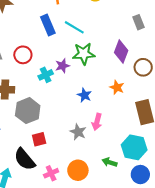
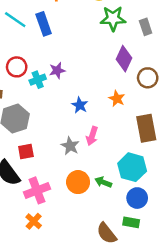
cyan line: (74, 27) -> (15, 20), moved
green star: (84, 54) -> (113, 18), moved
red circle: (23, 55) -> (17, 67), moved
orange circle: (78, 170) -> (78, 182), moved
pink cross: (51, 173) -> (37, 190), size x1.5

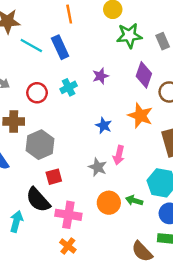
purple star: (57, 70) -> (100, 76), moved
cyan cross: (38, 80) -> (69, 87), moved
orange star: (117, 99) -> (140, 116), size x1.5
pink cross: (37, 190) -> (68, 215), turned 35

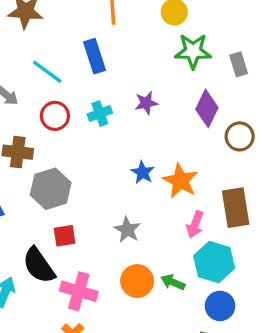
cyan line: (31, 46) -> (47, 72), moved
orange star: (140, 116) -> (180, 181), moved
pink arrow: (119, 155) -> (195, 224), moved

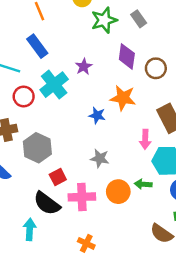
cyan cross: (100, 114) -> (54, 85), size x1.6
orange star: (180, 181) -> (123, 98), moved
pink cross: (79, 291) -> (82, 197), moved

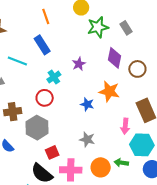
cyan cross: (54, 85) -> (54, 77), size x0.6
red circle: (24, 96) -> (45, 98), moved

